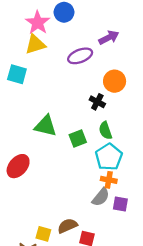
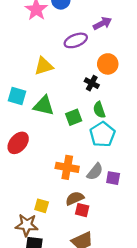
yellow triangle: (35, 44) -> (44, 66), moved
cyan square: (17, 74) -> (17, 96), moved
orange cross: (109, 180) -> (67, 167), moved, size x1.5
brown semicircle: (67, 226) -> (75, 198), moved

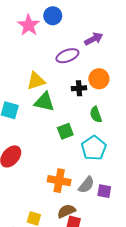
black cross: (92, 83) -> (79, 88), moved, turned -32
green triangle: (44, 106) -> (44, 102), moved
green semicircle: (99, 110) -> (96, 114), moved

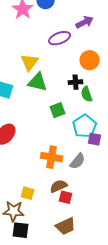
yellow triangle: (36, 81) -> (30, 62), turned -36
black cross: (79, 88) -> (76, 82), moved
purple square: (104, 191) -> (95, 139), moved

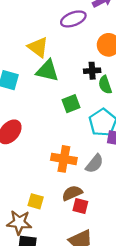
yellow triangle: (30, 62) -> (38, 47), turned -30

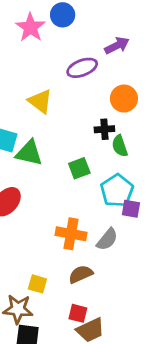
green triangle: (47, 71) -> (29, 153), moved
red square: (80, 206) -> (78, 313), moved

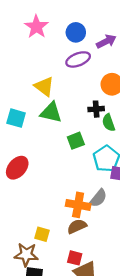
blue circle: (63, 15) -> (76, 32), moved
green triangle: (29, 153) -> (51, 112), moved
orange cross: (71, 234) -> (78, 205), moved

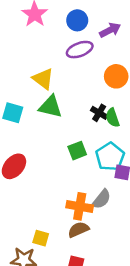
black cross: (96, 109) -> (99, 113), moved, turned 35
green square: (76, 141) -> (77, 151), moved

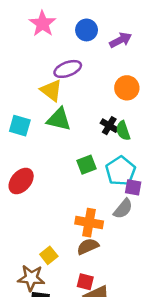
purple ellipse: (80, 50) -> (68, 69), moved
gray semicircle: (102, 199) -> (123, 209), moved
yellow square: (41, 238) -> (49, 255), turned 35

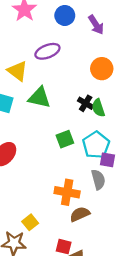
purple arrow: (121, 40) -> (96, 25), turned 84
yellow triangle: (51, 90) -> (17, 71), moved
gray semicircle: (123, 209) -> (98, 180), turned -54
brown semicircle: (88, 246) -> (80, 214), moved

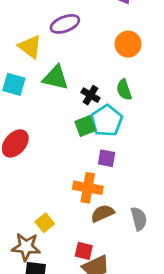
black cross: (86, 103) -> (90, 95), moved
cyan pentagon: (96, 145) -> (107, 121), moved
purple square: (108, 160) -> (107, 158), moved
gray semicircle: (98, 180) -> (139, 219), moved

